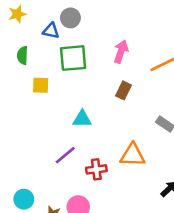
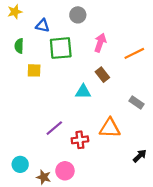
gray circle: (70, 18) -> (78, 15), moved
brown rectangle: (124, 90) -> (102, 75), turned -64
cyan triangle: (82, 119) -> (83, 92), moved

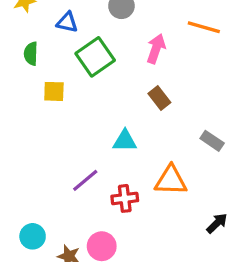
green square: (61, 48) -> (95, 57), turned -30
orange line: (134, 53) -> (204, 27), moved, turned 42
cyan triangle: (83, 92) -> (125, 141), moved

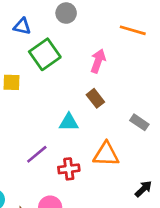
pink arrow: (156, 49) -> (98, 61), moved
brown rectangle: (159, 98) -> (95, 98), moved

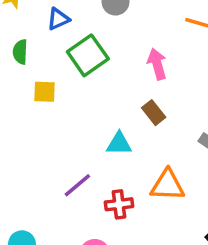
blue triangle: (22, 26) -> (58, 19), turned -36
pink arrow: (98, 61) -> (157, 64), turned -35

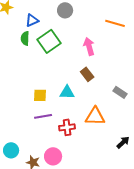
green semicircle: (20, 52) -> (25, 38), moved
yellow square: (44, 92) -> (40, 95), moved
purple line: (77, 185) -> (43, 116), turned 30

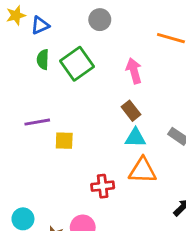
blue triangle: (32, 20) -> (40, 25), moved
cyan triangle: (67, 92) -> (135, 138), moved
purple line: (43, 116) -> (37, 122), moved

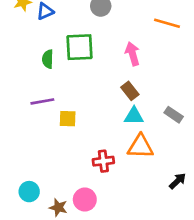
green semicircle: (43, 59) -> (48, 59), moved
green square: (77, 64) -> (80, 47), turned 32

